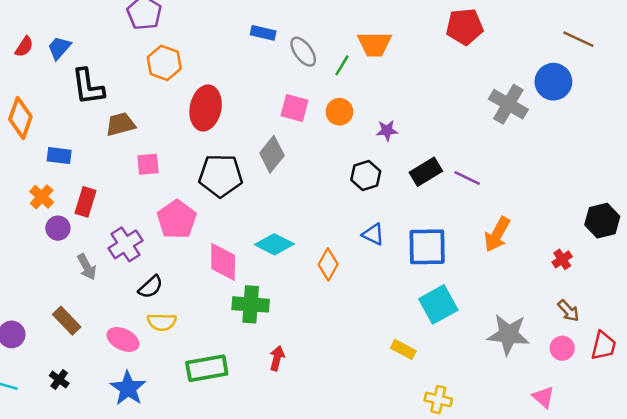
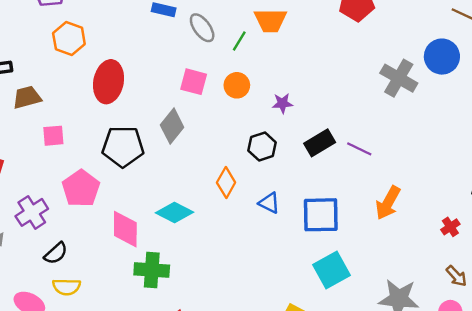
orange diamond: (328, 264) -> (226, 182), moved

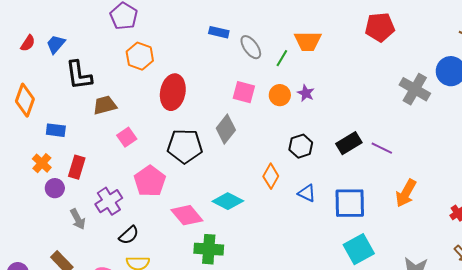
purple star: (282, 103) -> (306, 93), moved, turned 30
pink square: (53, 136) -> (127, 137), turned -30
pink diamond: (125, 229) -> (187, 215), turned -40

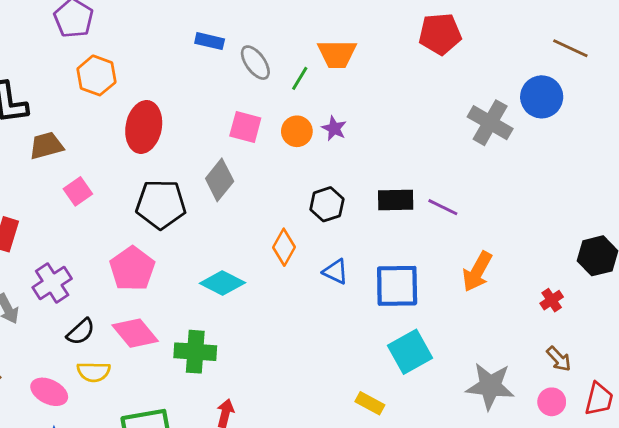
black rectangle: (349, 143) -> (396, 200), turned 30
pink pentagon: (150, 181) -> (132, 269), moved
pink diamond: (187, 215) -> (135, 333), moved

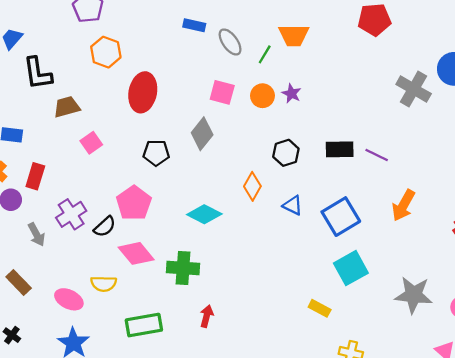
black pentagon: (161, 204) -> (156, 153), size x0.7
blue square: (397, 286) -> (341, 217), turned -30
black semicircle: (81, 332) -> (105, 227), moved

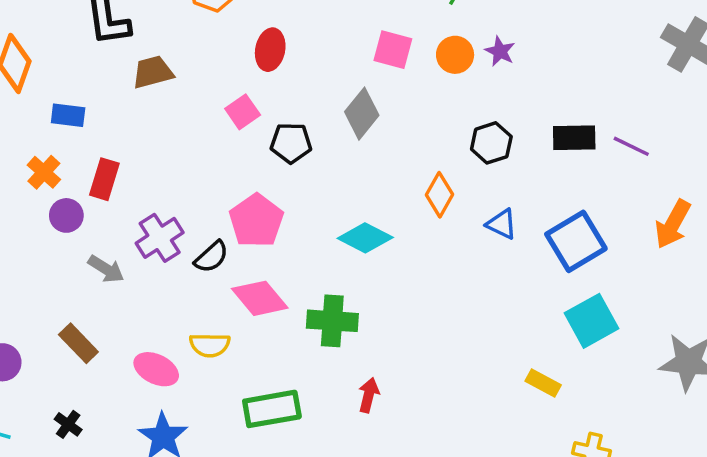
red ellipse: (143, 92) -> (270, 50), size x0.7
pink square: (91, 143) -> (243, 112), moved
gray arrow: (36, 234) -> (106, 269), turned -30

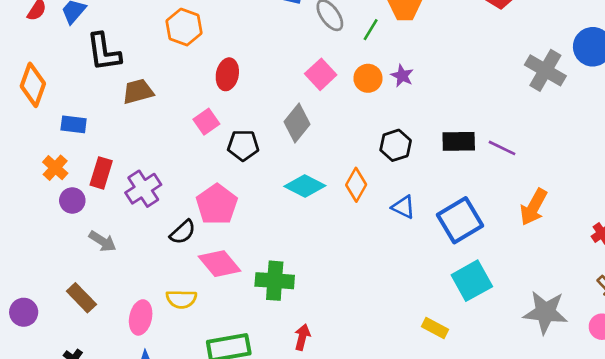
pink square: (393, 50) -> (321, 74), turned 32
purple cross: (160, 238) -> (143, 189), moved
cyan diamond: (365, 238) -> (305, 186), moved
pink ellipse: (156, 369) -> (141, 317), turned 76

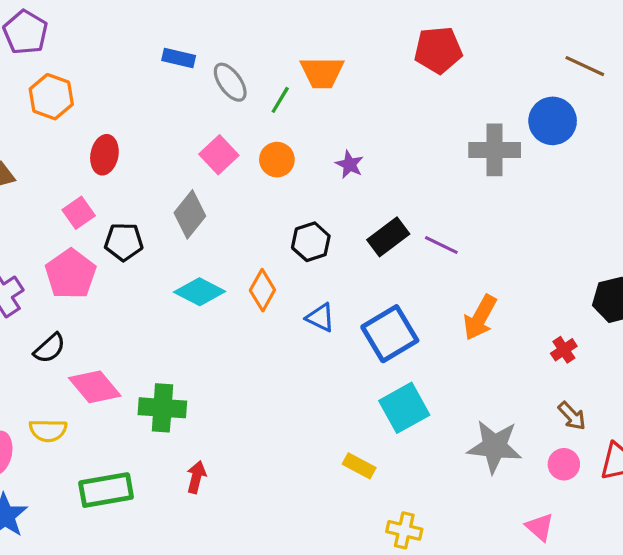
gray cross: (545, 70) -> (495, 150), turned -30
purple star: (402, 76) -> (349, 164), moved
black rectangle: (459, 141) -> (388, 237), turned -36
pink pentagon: (217, 204) -> (71, 274), moved

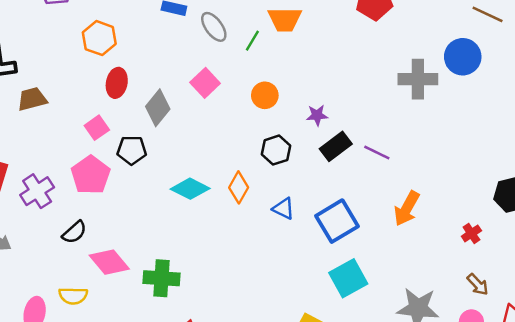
orange hexagon: (51, 97) -> (99, 38), moved
orange circle: (277, 160) -> (265, 95), moved
purple star: (349, 164) -> (317, 115), moved, turned -30
gray diamond: (190, 214) -> (158, 108), moved

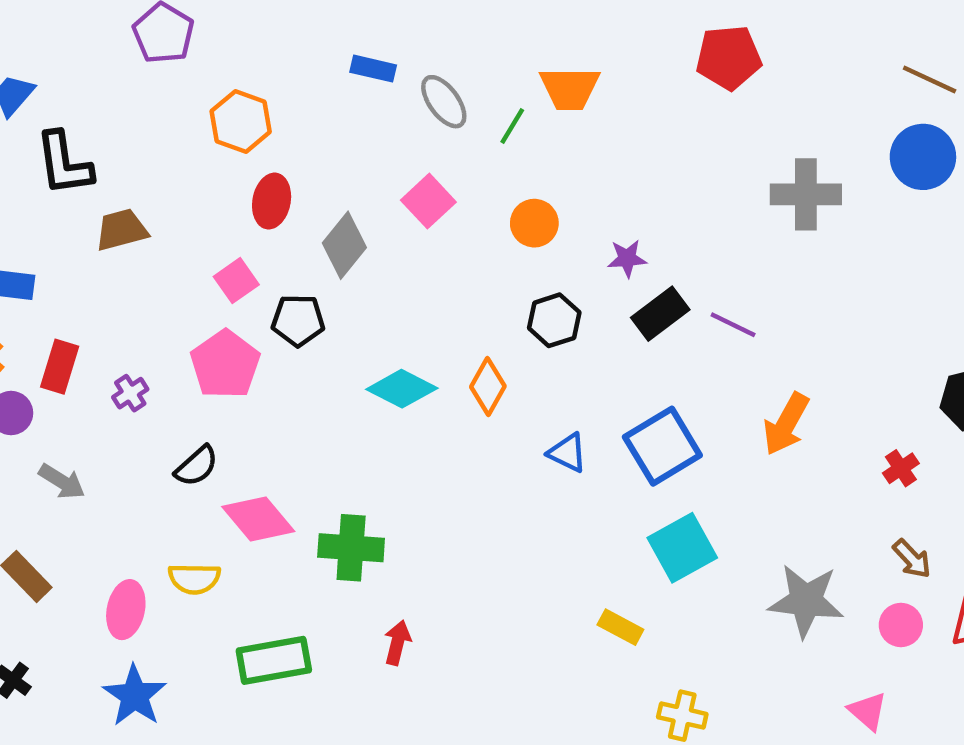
blue circle: (463, 57) -> (923, 157), moved
purple cross: (37, 191) -> (130, 393), size x0.6
blue triangle: (283, 209) -> (567, 453), moved

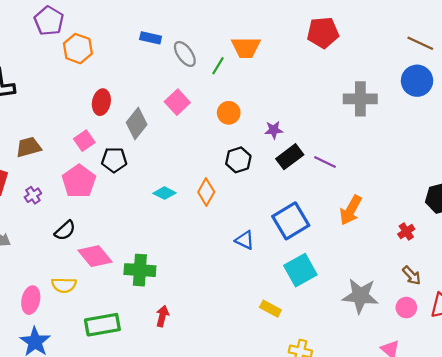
orange hexagon: (241, 122) -> (78, 49), moved
brown trapezoid: (121, 230) -> (29, 147), moved
cyan diamond: (402, 389) -> (165, 193), size x0.7
blue triangle: (567, 453) -> (245, 240), moved

